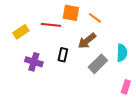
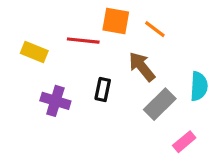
yellow rectangle: (21, 32) -> (34, 52), turned 56
brown arrow: (87, 41) -> (142, 67), turned 90
pink rectangle: (126, 87) -> (184, 142), moved, turned 32

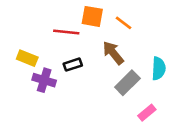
yellow rectangle: (34, 52) -> (27, 58), moved
black rectangle: (103, 89) -> (73, 65), moved, turned 60

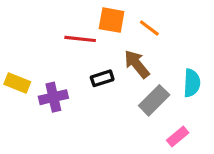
yellow rectangle: (27, 58) -> (17, 83), moved
black rectangle: (73, 65) -> (102, 78), moved
purple cross: (44, 80) -> (53, 97), turned -30

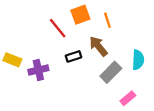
orange square: (112, 20) -> (80, 15), turned -30
orange line: (149, 28) -> (107, 20), turned 35
red line: (80, 39) -> (58, 28), turned 45

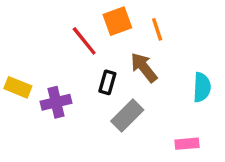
black rectangle: (74, 56) -> (107, 82), turned -56
gray rectangle: (111, 72) -> (127, 116), moved
pink rectangle: (128, 98) -> (187, 144), turned 35

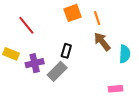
red line: (84, 41) -> (26, 25), moved
brown arrow: (144, 67) -> (102, 42), moved
gray rectangle: (127, 116) -> (57, 71), moved

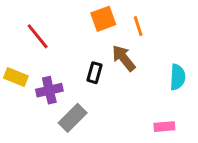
brown arrow: (102, 42) -> (124, 58), moved
gray rectangle: (57, 71) -> (73, 118), moved

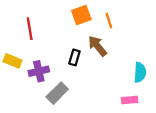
red line: (38, 36) -> (30, 29), turned 30
cyan semicircle: (178, 77) -> (140, 72), moved

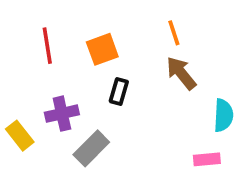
orange square: (81, 15) -> (102, 49), moved
brown arrow: (97, 46) -> (181, 73), moved
yellow rectangle: (12, 61) -> (20, 136), moved, turned 30

